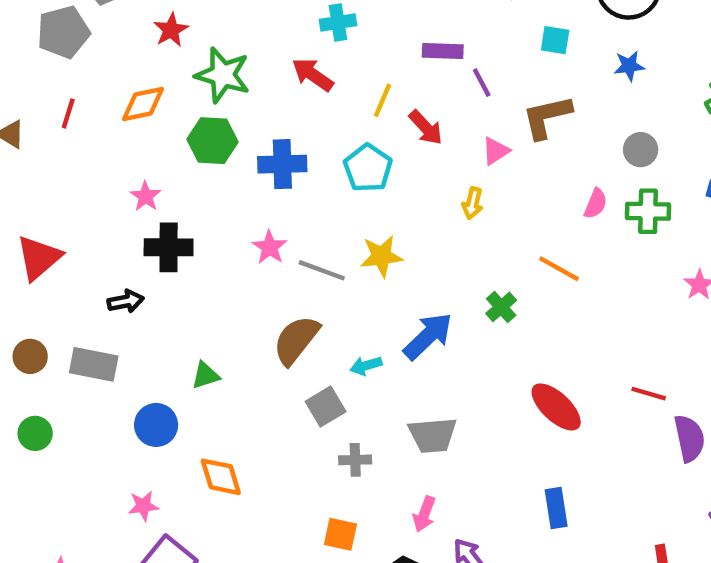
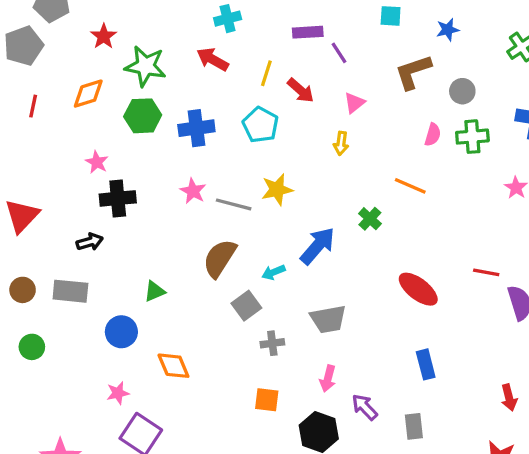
brown L-shape: (547, 117) -> (413, 72), moved

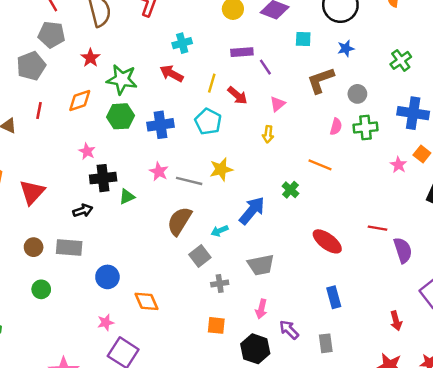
green triangle: (155, 291) -> (127, 197), moved

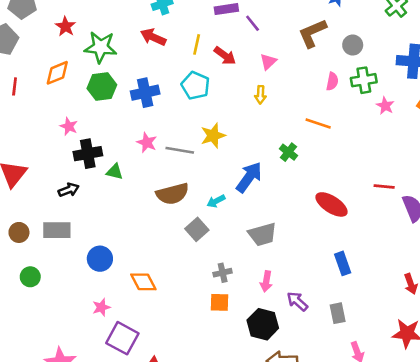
pink star: (398, 165) -> (385, 106), moved
green triangle: (127, 197) -> (115, 172), turned 42
brown semicircle: (179, 221) -> (172, 194), turned -132
gray cross: (220, 283) -> (223, 273), moved

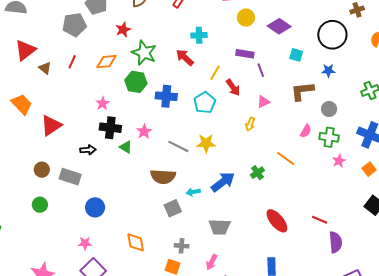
pink star: (147, 143) -> (144, 131), moved
orange diamond: (143, 282) -> (136, 242), moved

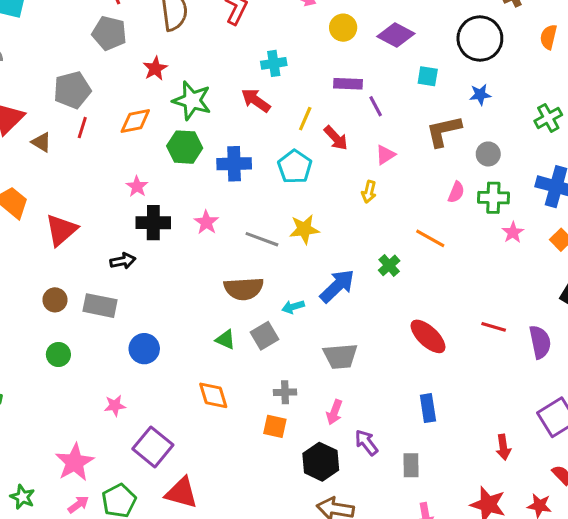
gray pentagon: (74, 25) -> (72, 90), moved
green triangle: (126, 147) -> (225, 340), moved
purple semicircle: (336, 242) -> (540, 342), moved
pink star: (85, 243) -> (115, 406), moved

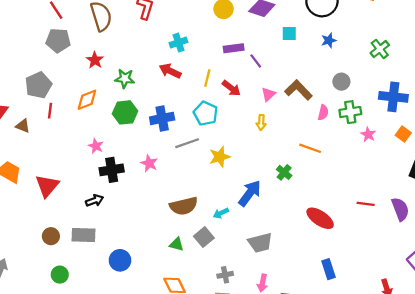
green star: (192, 101) -> (125, 78), size x0.7
brown L-shape: (444, 131) -> (298, 90), moved, turned 68
gray line: (262, 239) -> (187, 143), moved, turned -30

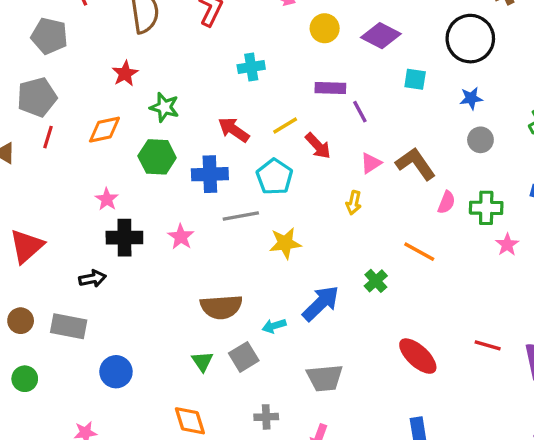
gray pentagon: (58, 40) -> (49, 36), moved
red arrow: (170, 71) -> (234, 130), moved
yellow line: (207, 78) -> (285, 125), turned 36
gray circle: (341, 82) -> (480, 140), moved
green triangle: (177, 244) -> (202, 361), turned 32

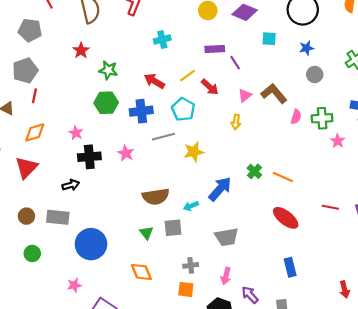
orange diamond: (104, 130) -> (35, 132), moved
orange line: (419, 252) -> (283, 177), moved
gray square: (244, 357) -> (173, 228), turned 30
blue circle: (116, 372) -> (91, 244), size x1.5

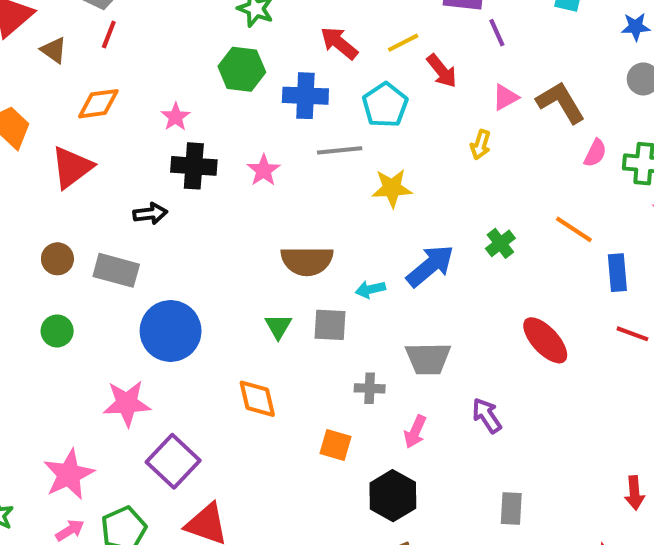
orange line: (283, 177) -> (574, 229), moved
gray cross: (191, 265) -> (370, 388), moved
blue rectangle: (290, 267) -> (617, 273), moved
pink star: (74, 285) -> (127, 403), size x1.6
purple arrow: (250, 295) -> (487, 415), moved

